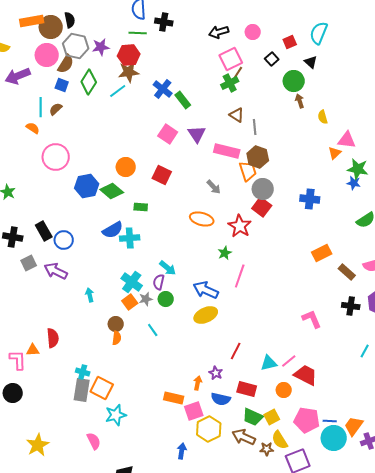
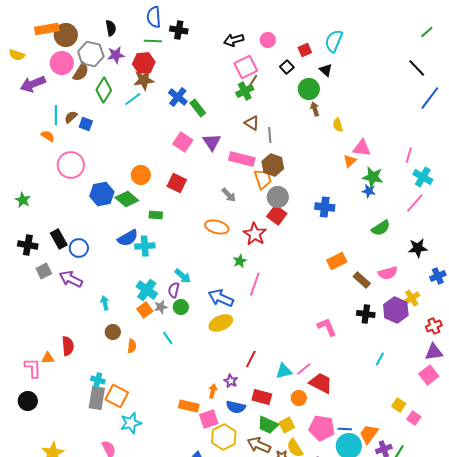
black semicircle: (70, 20) -> (111, 28), moved
blue square: (62, 85) -> (86, 124), moved
brown circle: (116, 324) -> (113, 332), moved

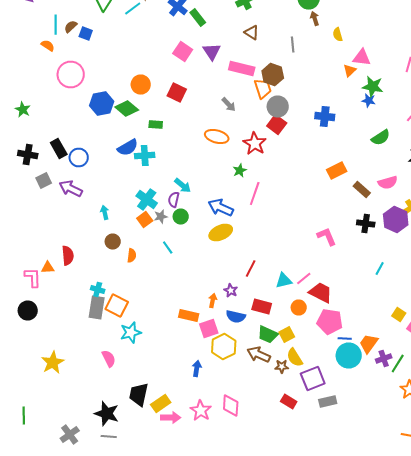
gray line: (270, 135) -> (293, 44), moved
pink pentagon: (322, 428) -> (330, 322), moved

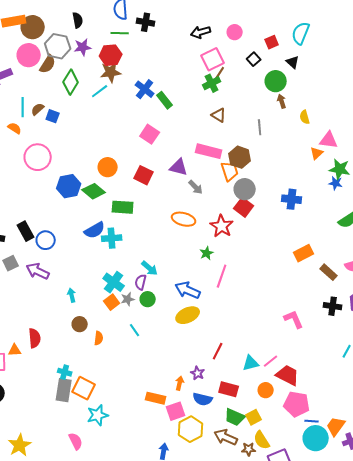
purple triangle: (212, 52) -> (179, 167), moved, turned -42
green rectangle: (156, 124) -> (123, 207), size x1.5

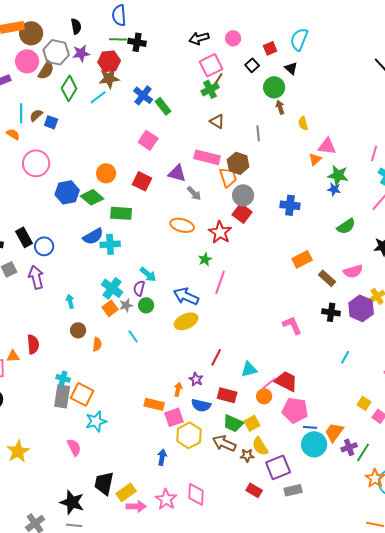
black cross: (146, 22) -> (137, 42), moved
purple arrow: (38, 271) -> (36, 277), turned 50
pink line: (271, 361) -> (269, 383), moved

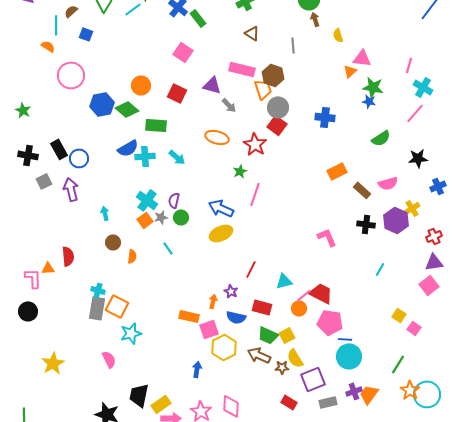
brown semicircle: (36, 115) -> (71, 11), moved
cyan arrow: (148, 274) -> (177, 157), moved
orange trapezoid: (334, 432) -> (369, 394), moved
purple cross: (349, 447) -> (354, 391), moved

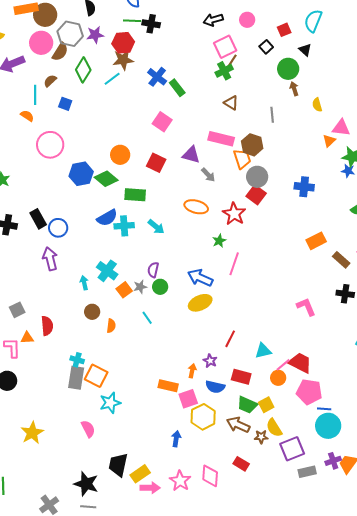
gray square: (44, 181) -> (17, 310), moved
cyan cross: (147, 200) -> (107, 271), moved
red rectangle: (289, 402) -> (241, 464), moved

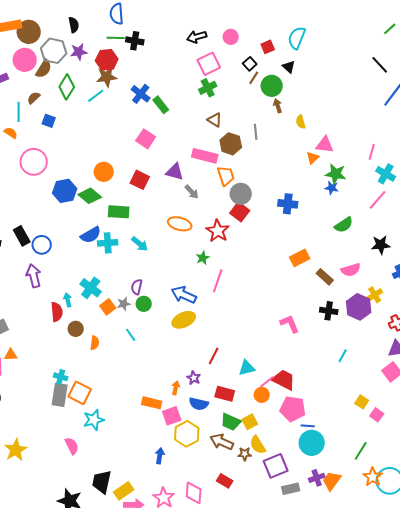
brown line: (232, 61) -> (254, 78), moved
brown hexagon: (252, 145) -> (231, 144), moved
red semicircle: (47, 326) -> (57, 312), moved

